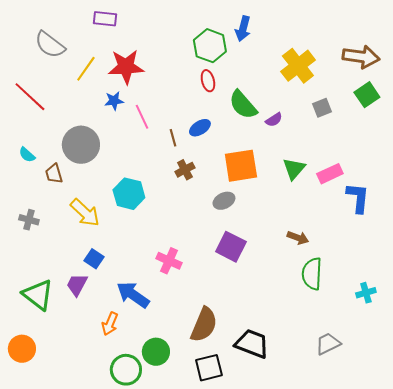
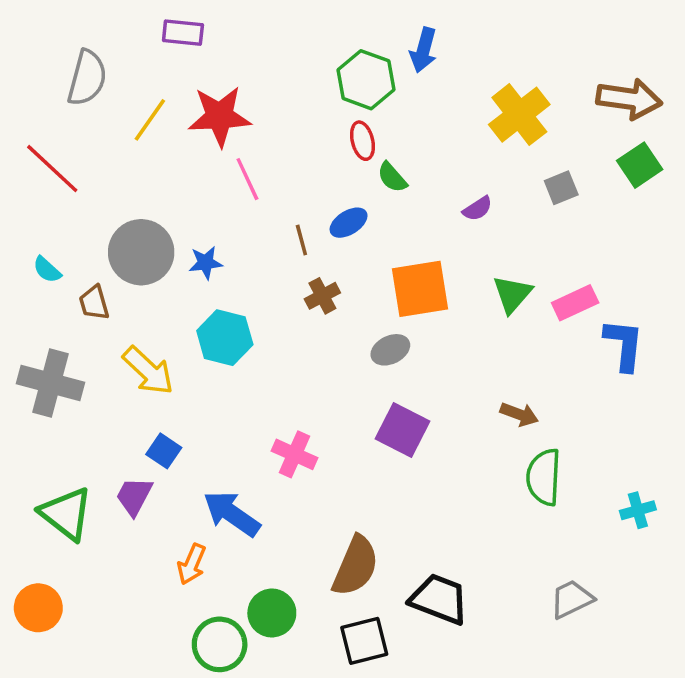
gray semicircle: (50, 45) -> (87, 78), turned -112
blue star: (114, 101) -> (206, 263), moved
green semicircle: (243, 105) -> (392, 177), moved, size x0.6
pink line: (142, 117) -> (247, 179), moved
gray cross: (29, 220) -> (50, 383), size x1.8

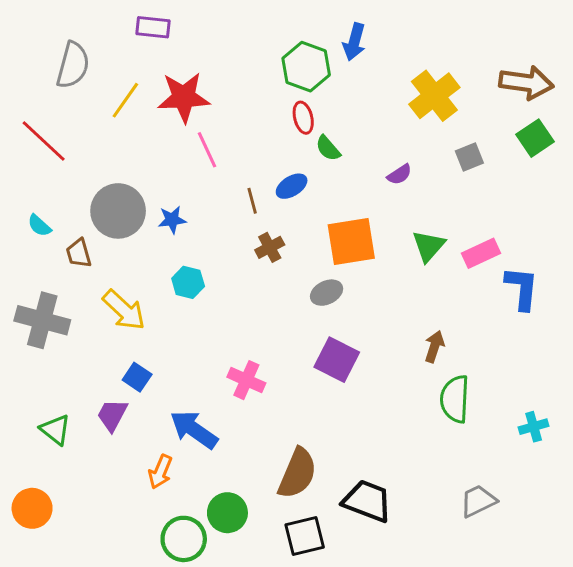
cyan hexagon: (225, 338) -> (188, 282), size x0.7
brown arrow: (519, 414) -> (434, 347), turned -92
green triangle: (66, 514) -> (55, 430), size x0.7

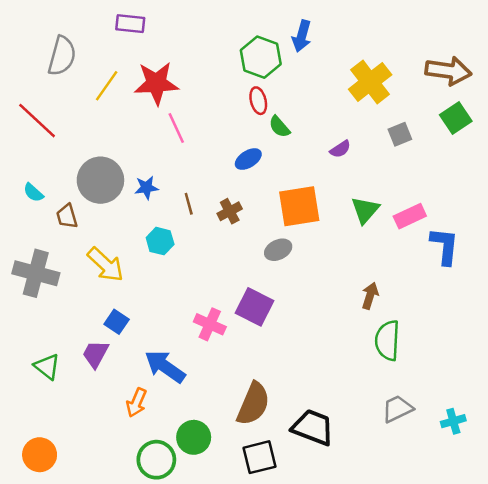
brown line: (252, 201) -> (189, 204), moved
purple square: (337, 360) -> (255, 307), moved
cyan cross: (534, 427) -> (453, 421), moved
gray trapezoid: (478, 501) -> (397, 409), moved
orange circle: (32, 508) -> (40, 455), moved

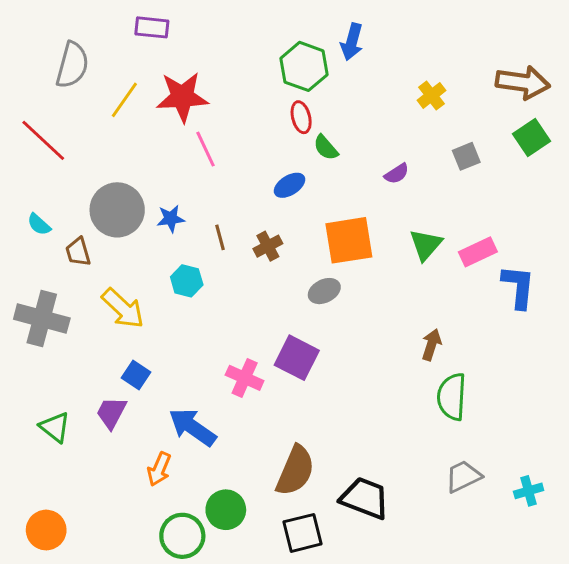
yellow cross: (370, 82) -> (431, 95), size x0.6

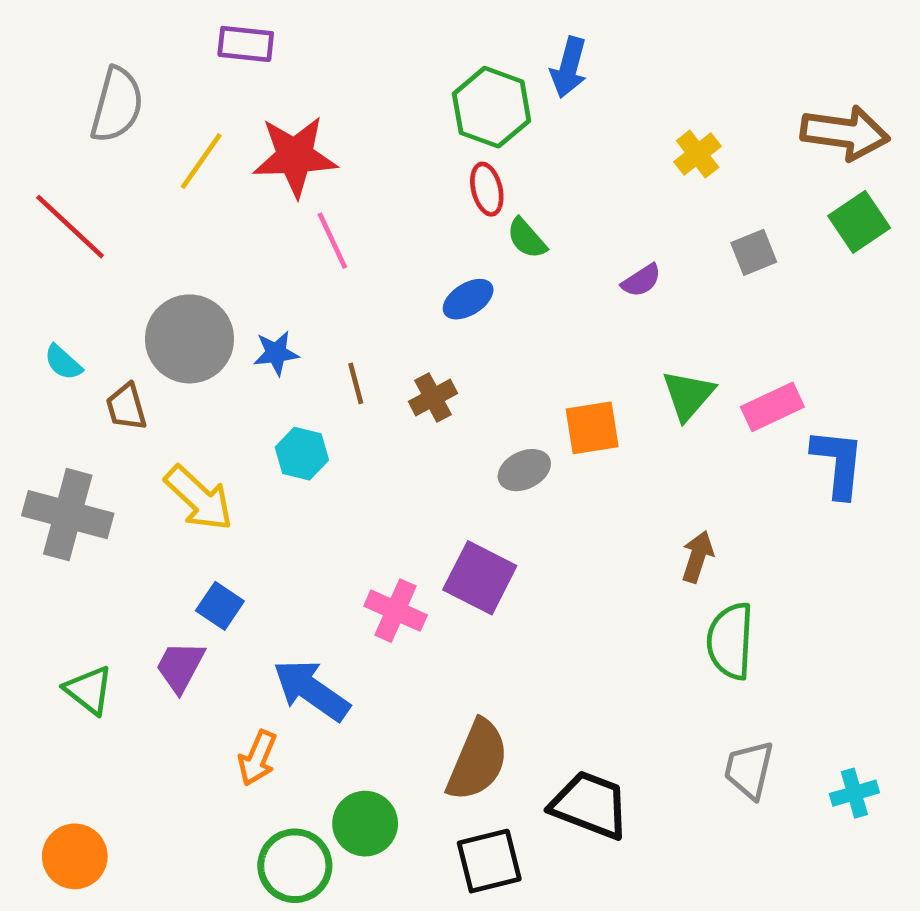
orange square: (349, 240) -> (592, 428), moved, size x0.7
gray trapezoid: (463, 476) -> (749, 770), turned -51

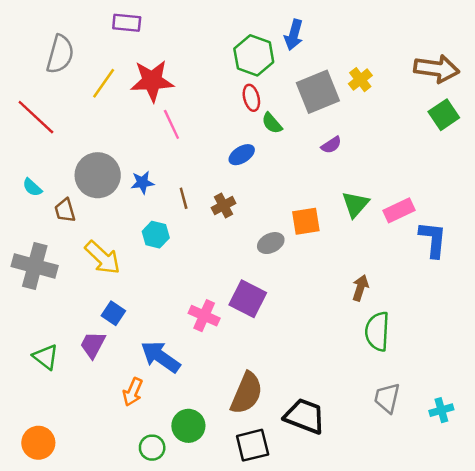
gray square: (754, 252) -> (318, 92), moved, size x1.8
green circle: (295, 866) -> (152, 448), size x0.7

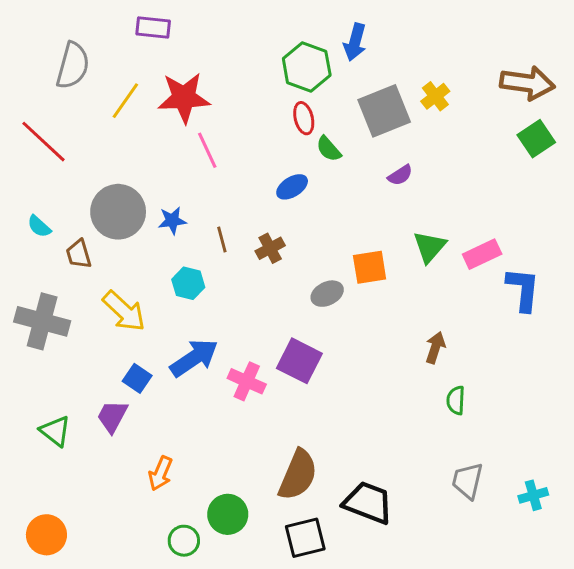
green semicircle: (377, 331) -> (456, 400), size x0.6
blue arrow: (161, 357) -> (194, 358), moved, turned 111

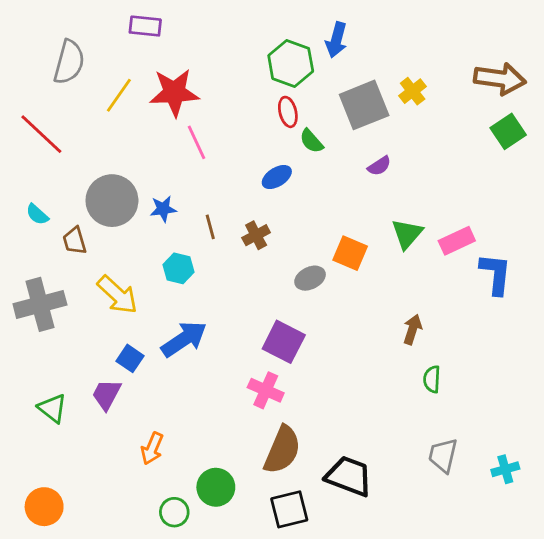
orange square: (370, 267) -> (350, 253), turned 32
gray cross: (42, 321) -> (40, 304), turned -30
pink cross: (247, 381) -> (266, 390), moved

